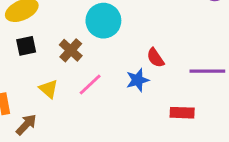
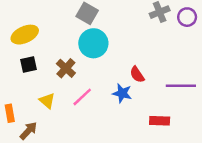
blue star: (138, 80) -> (122, 93), turned 30

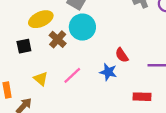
yellow ellipse: (25, 35) -> (41, 19), moved
brown cross: (66, 68) -> (58, 39), moved

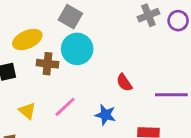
brown cross: (58, 39) -> (48, 64), turned -36
blue star: (108, 72) -> (105, 115), moved

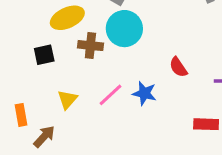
yellow triangle: (27, 111) -> (67, 99), turned 30
blue star: (105, 115) -> (144, 93), moved

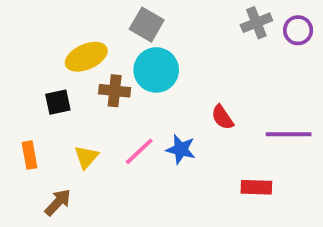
orange rectangle: (21, 115) -> (29, 155), moved

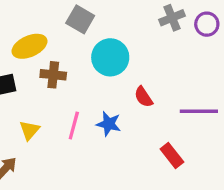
cyan circle: (156, 70) -> (110, 57), moved
pink line: (139, 151) -> (74, 125), turned -32
red rectangle: (256, 187) -> (172, 156), turned 50

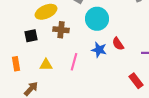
blue star: (109, 124) -> (99, 50), moved
yellow triangle: (29, 130) -> (46, 65), turned 48

